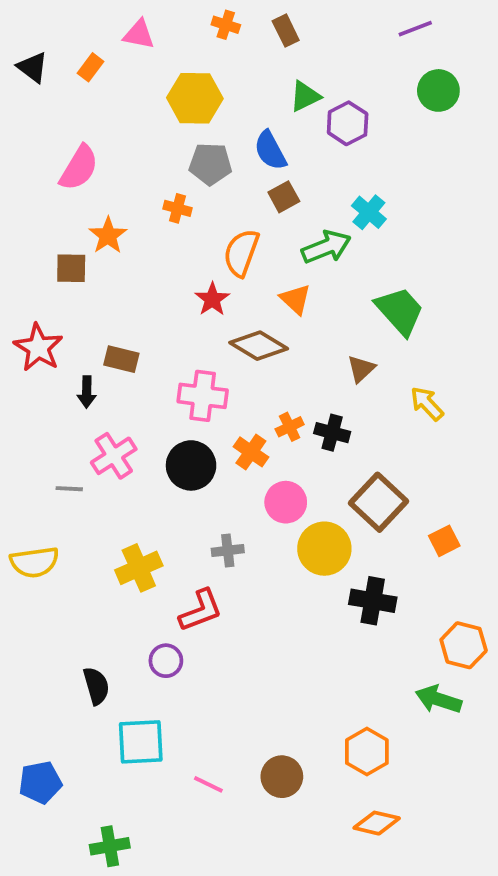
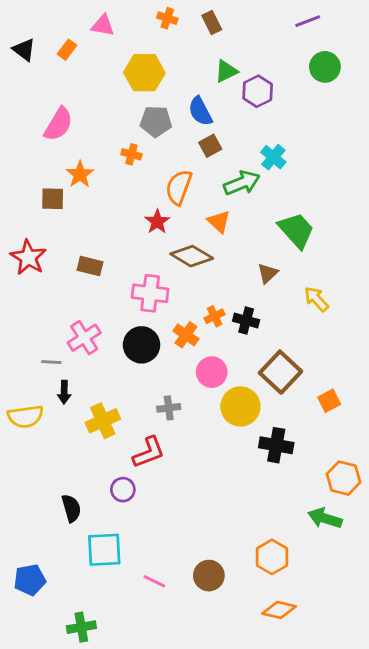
black arrow: (87, 392) -> (64, 392), moved

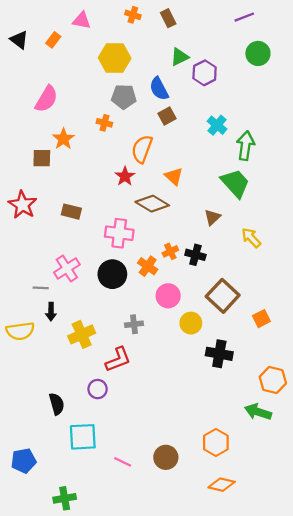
green arrow: (242, 183) -> (245, 146), moved, turned -60
yellow circle: (240, 406) -> (191, 323), size x0.7

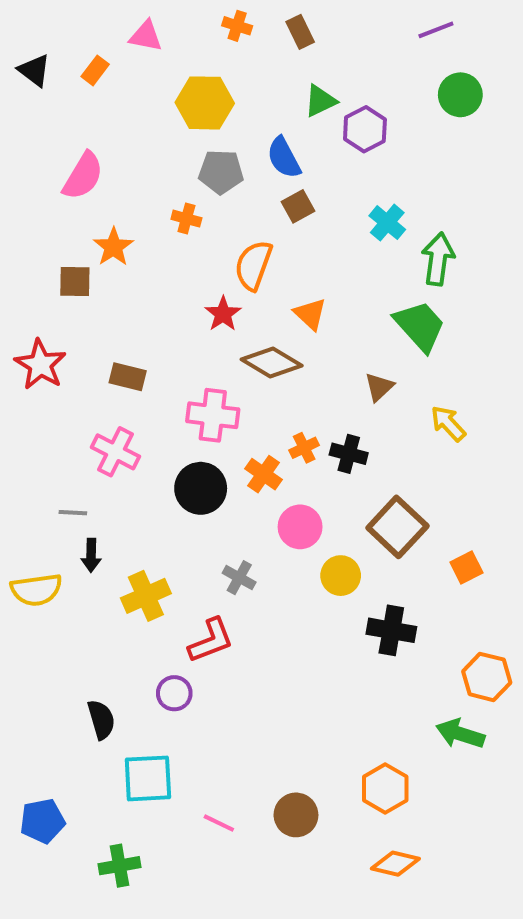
pink cross: (67, 268) -> (115, 452), moved, turned -30
gray cross: (134, 324) -> (239, 578), turned 36
green cross: (65, 498) -> (119, 866), moved

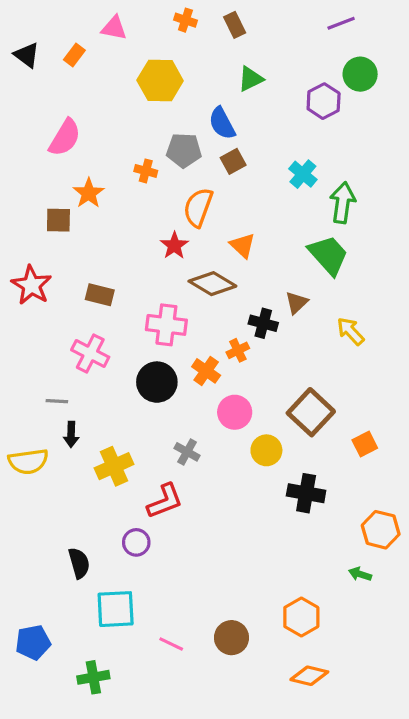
purple hexagon: (365, 129) -> (324, 101), moved
gray pentagon: (221, 172) -> (184, 150), moved
black cross: (349, 454) -> (263, 323), moved
green arrow: (460, 734) -> (360, 574), size x0.6

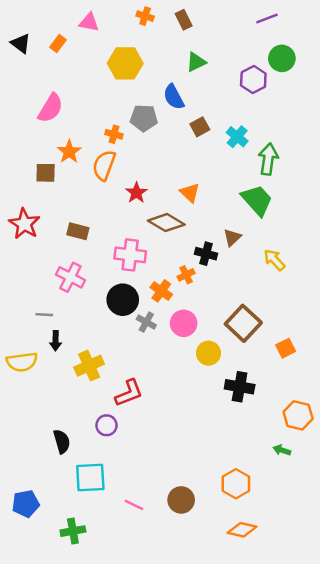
brown square: (233, 161) -> (200, 127), moved
orange semicircle: (198, 207) -> (104, 165), moved
gray cross: (187, 452) -> (146, 322), moved

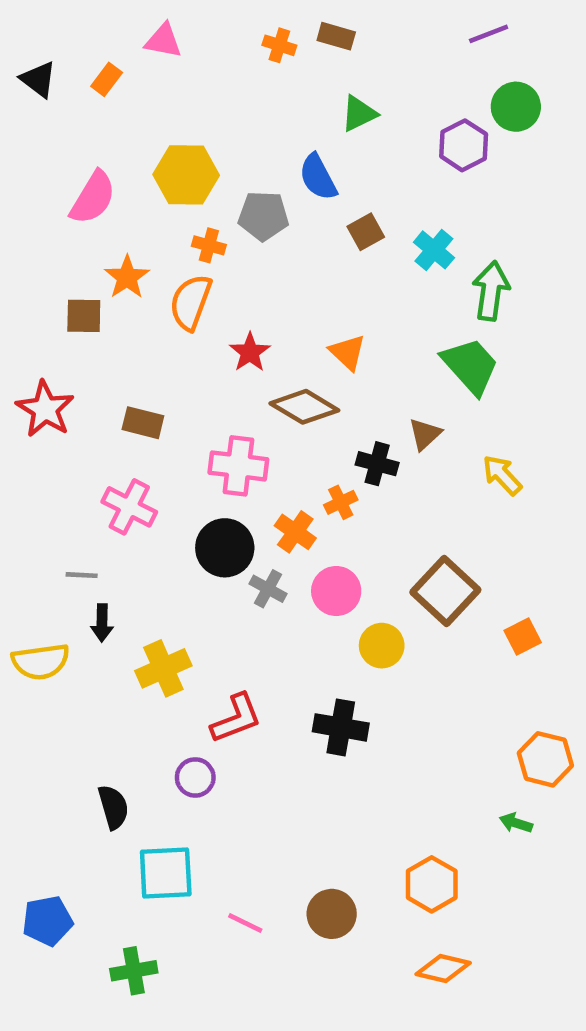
orange cross: (145, 16) -> (279, 45), moved
brown rectangle: (184, 20) -> (336, 36), turned -48
yellow hexagon: (125, 63) -> (186, 175), moved
black cross: (240, 387) -> (341, 727), moved

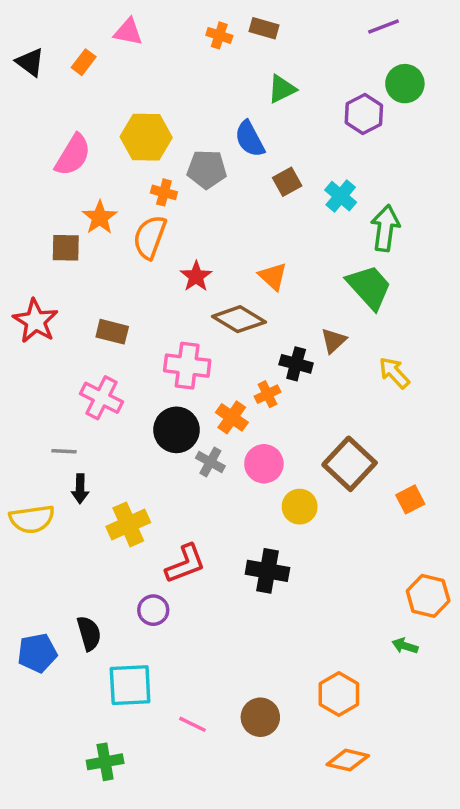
blue pentagon: (47, 921) -> (37, 653), moved

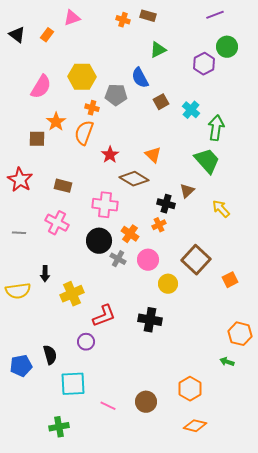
pink triangle: (128, 32) -> (72, 18), turned -30
orange cross: (267, 394) -> (159, 225), moved
gray line: (64, 451) -> (19, 233), moved

